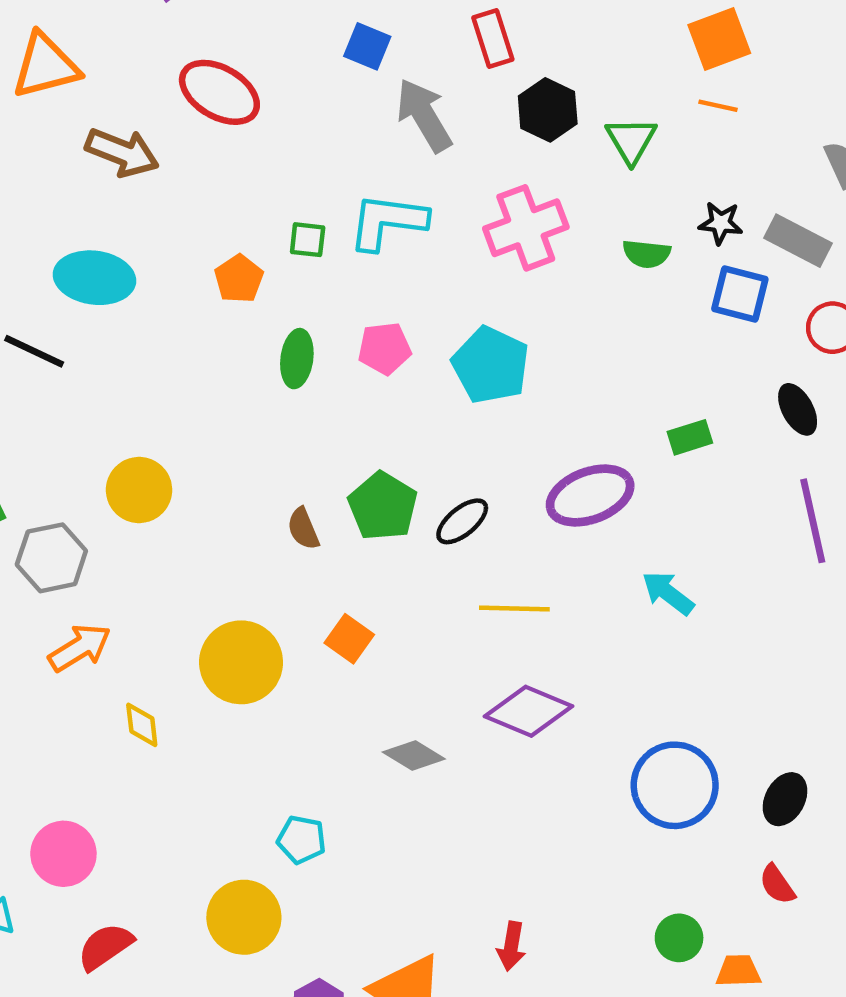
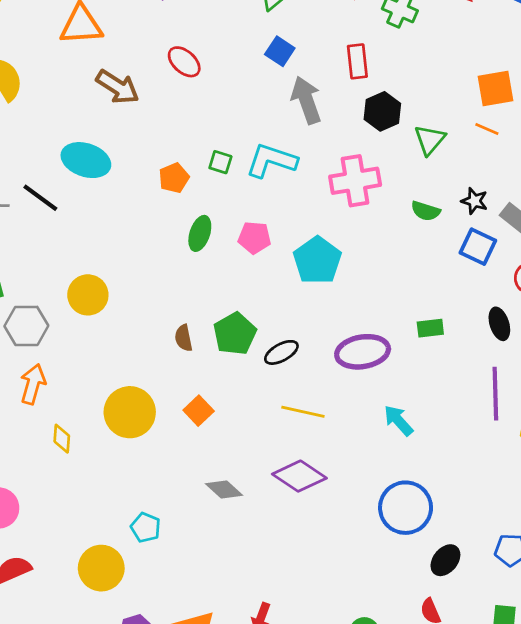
red ellipse: (219, 92) -> (184, 62), size x0.7
orange arrow: (80, 648) -> (33, 384), turned -54
blue circle: (675, 785) -> (406, 508), moved

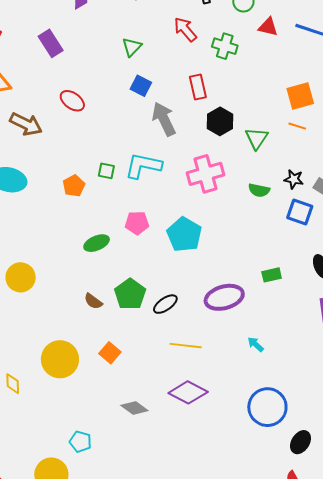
green ellipse: (200, 233) -> (97, 243), moved, turned 55
brown semicircle: (184, 338) -> (93, 301), turned -36
cyan arrow: (398, 421) -> (256, 344), size x0.7

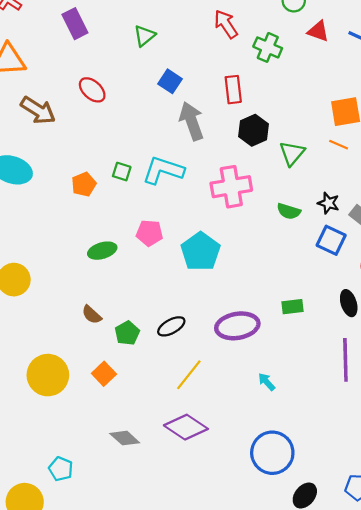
green triangle: (132, 47) -> (144, 36), moved
green pentagon: (130, 294) -> (127, 333), moved, size x0.7
yellow line: (186, 346) -> (189, 375), turned -64

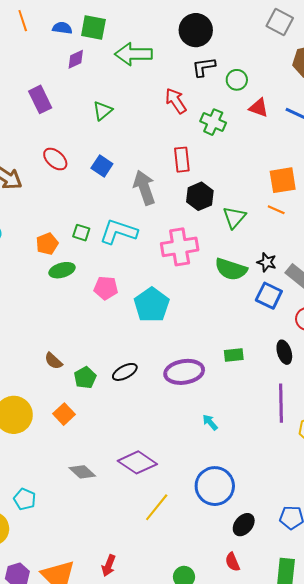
blue square: (170, 81) -> (102, 166), moved
green semicircle: (289, 211) -> (231, 269), size x1.5
green ellipse: (102, 251) -> (62, 270), moved
yellow line: (189, 375) -> (157, 507), moved

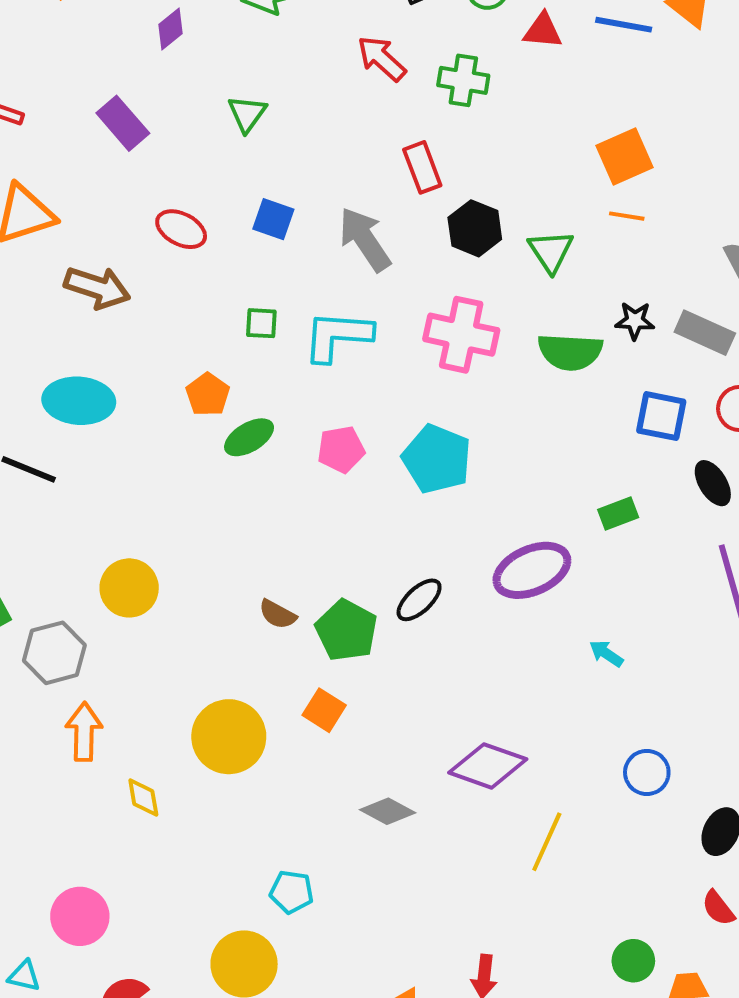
green square: (81, 233) -> (261, 323), moved
pink cross: (180, 247) -> (461, 335), turned 36
blue square: (269, 296) -> (661, 416), moved
green pentagon: (85, 378) -> (346, 630), size x1.4
blue circle: (215, 486) -> (647, 772), size x0.6

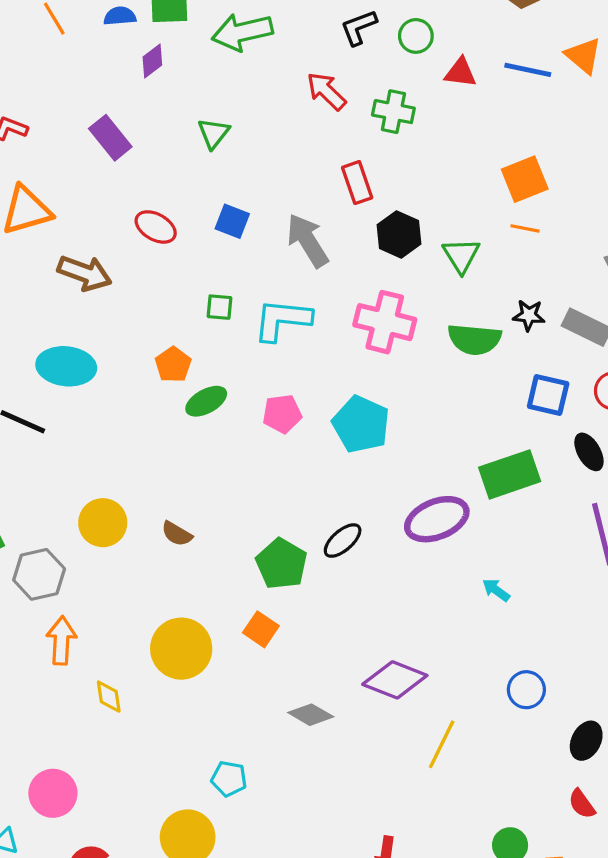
green rectangle: (618, 514) -> (510, 474), size x1.8
brown semicircle: (278, 614) -> (177, 534), moved

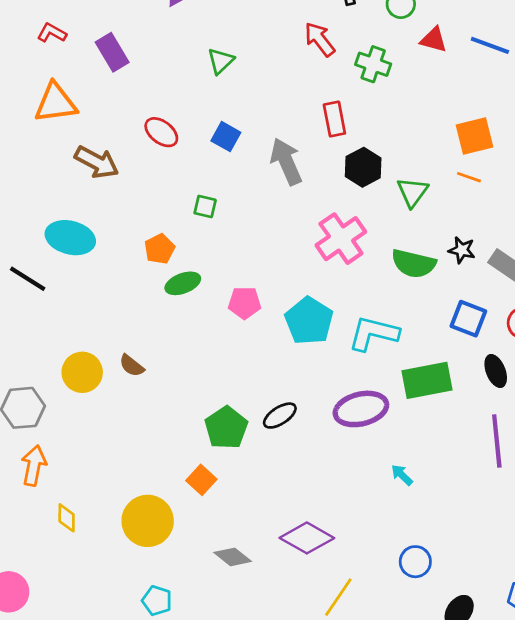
purple rectangle: (110, 138) -> (112, 52), moved
cyan L-shape: (282, 320) -> (374, 333), moved
pink cross: (385, 322) -> (341, 239), turned 33
brown semicircle: (177, 534) -> (132, 366), moved
yellow circle: (181, 649) -> (148, 521), moved

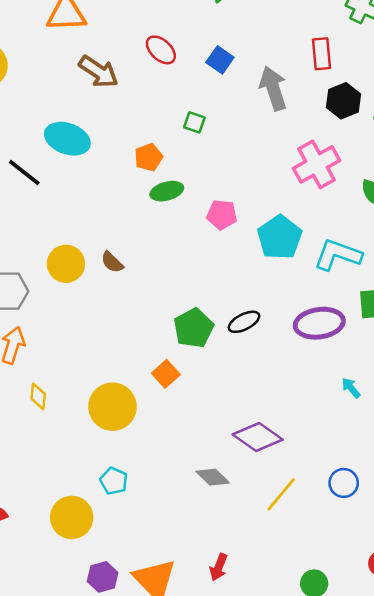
gray diamond: (233, 557) -> (213, 477), moved
blue circle: (415, 562) -> (344, 483), moved

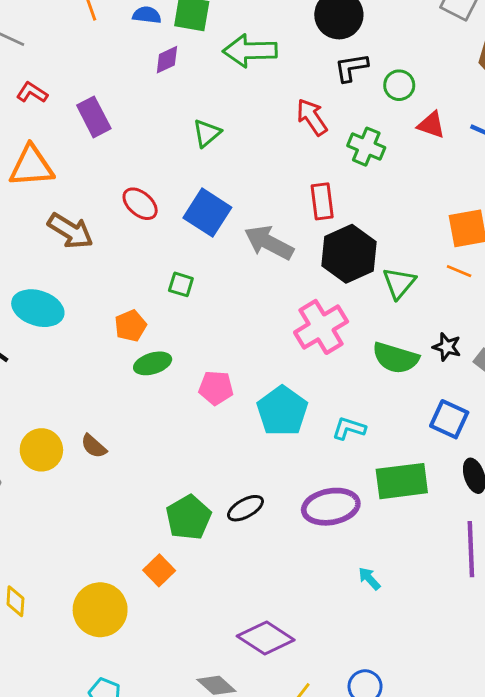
blue square: (220, 60) -> (207, 213), size x1.5
gray arrow: (273, 88) -> (269, 243), turned -42
black hexagon: (344, 101) -> (349, 254), size x1.4
cyan L-shape: (338, 255) -> (349, 428), size x0.6

